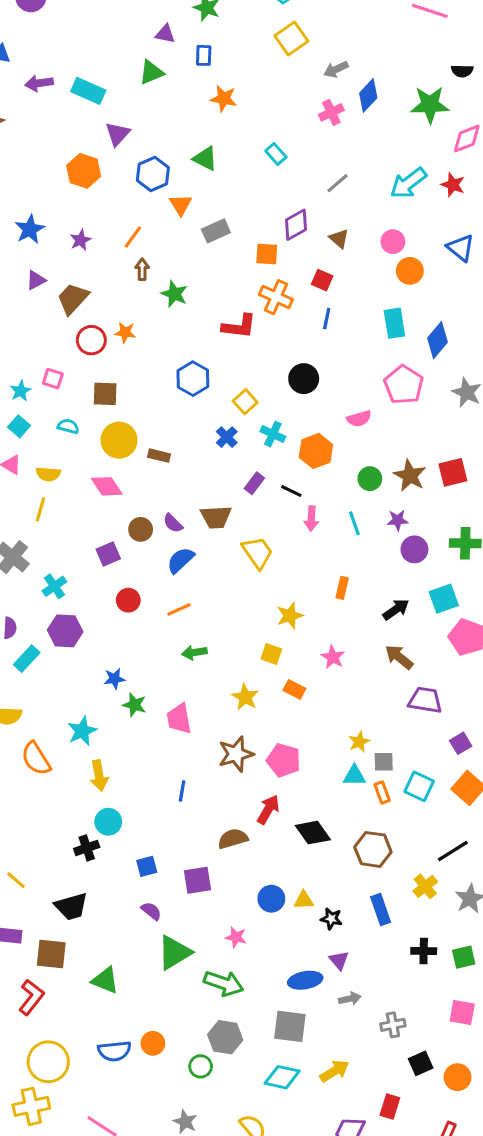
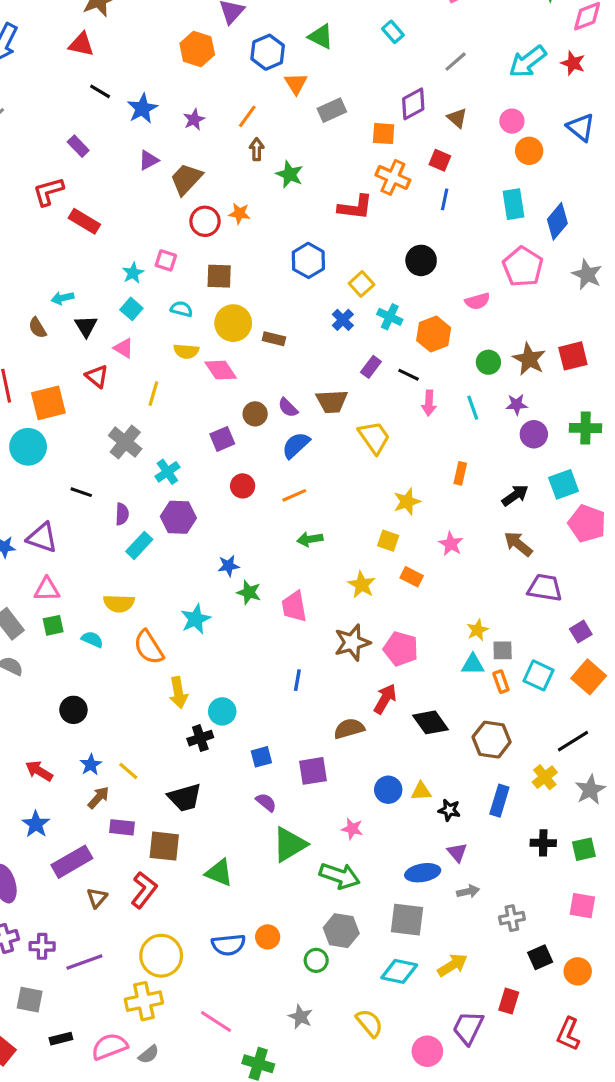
yellow semicircle: (48, 474) -> (186, 351), moved
yellow arrow: (99, 776) -> (178, 693), moved
blue rectangle: (381, 909) -> (499, 801), turned 36

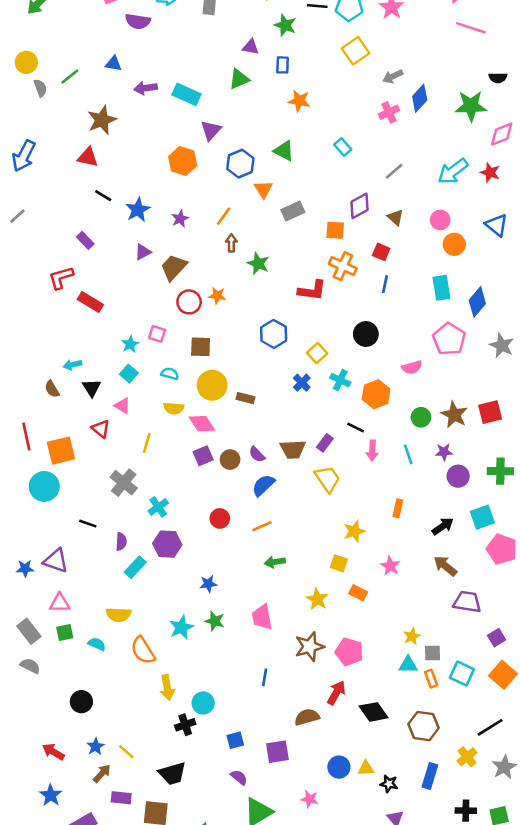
purple rectangle: (371, 367) -> (325, 443), moved
purple square: (222, 439) -> (203, 456), moved
green star: (249, 592) -> (215, 621), moved

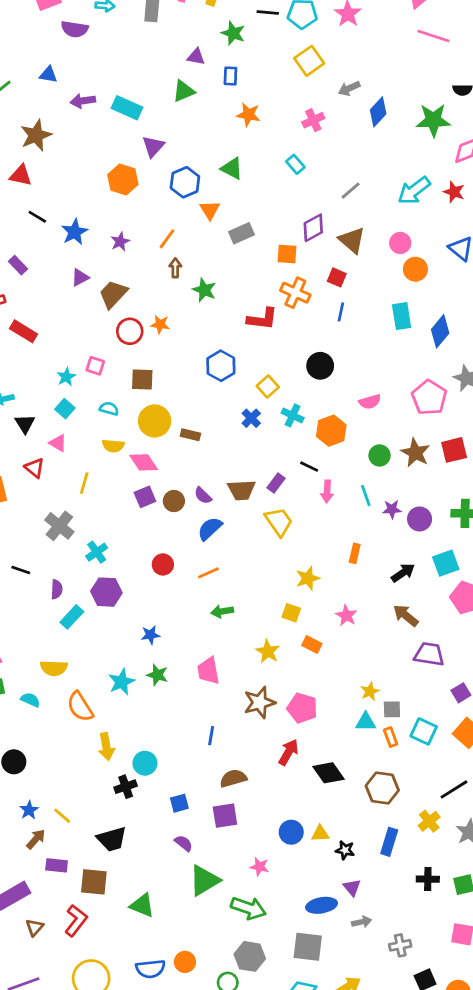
pink cross: (389, 112) -> (313, 120), moved
brown triangle: (395, 217) -> (352, 240), size x1.5
pink pentagon: (449, 339) -> (429, 398), moved
purple star: (444, 452) -> (392, 509), moved
brown semicircle: (307, 717) -> (233, 778), moved

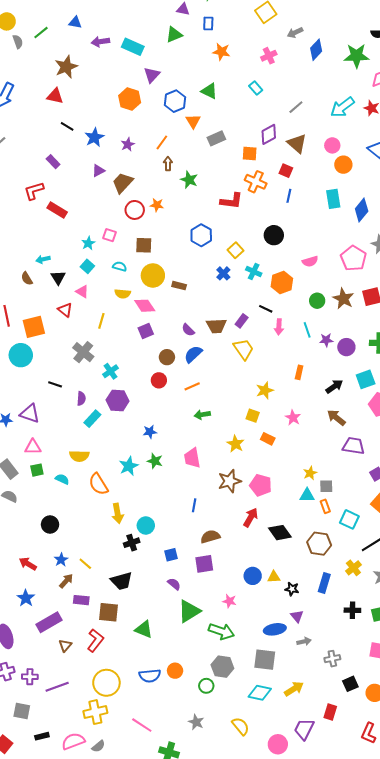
brown circle: (174, 501) -> (167, 357), moved
cyan square: (424, 731) -> (349, 519), moved

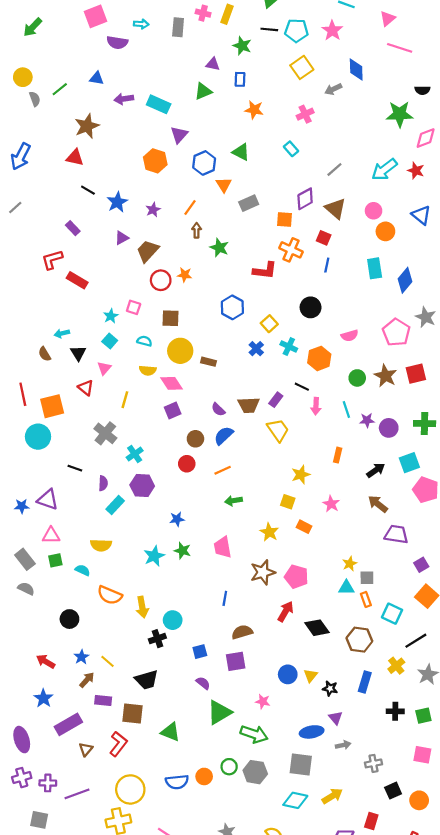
blue diamond: (316, 50) -> (356, 70), moved, turned -45
pink triangle: (82, 292) -> (104, 368), turned 40
orange semicircle: (98, 484) -> (110, 595), moved, turned -35
yellow triangle: (274, 577) -> (311, 675), turned -48
green circle: (206, 686) -> (229, 767), moved

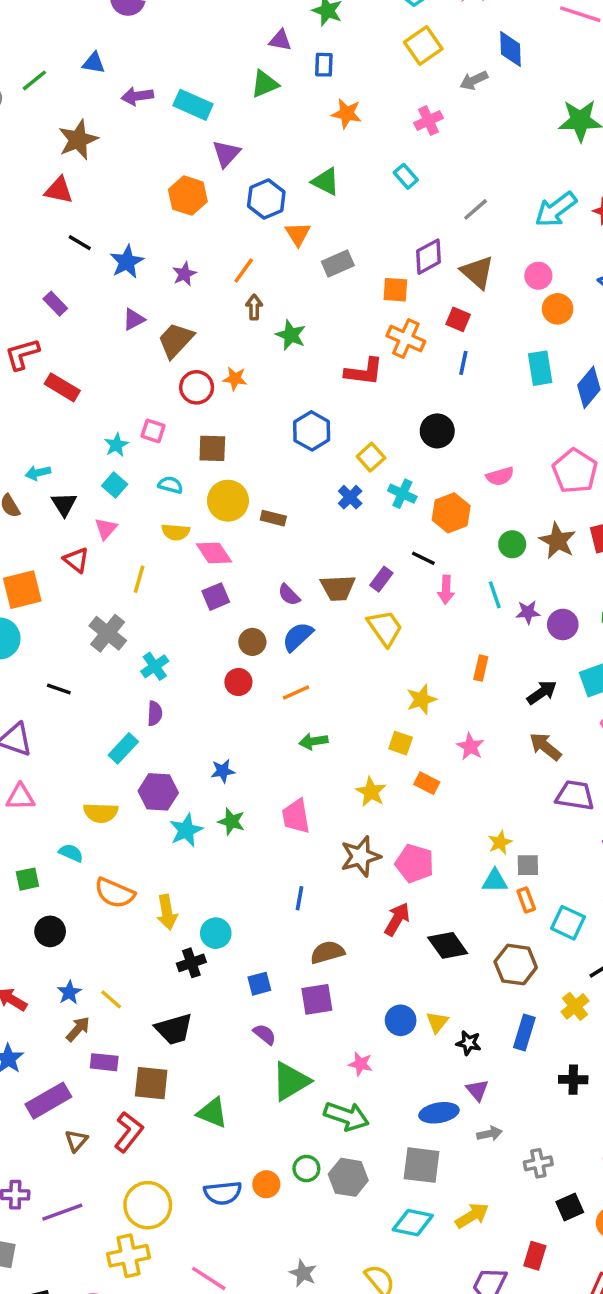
purple semicircle: (103, 483) -> (155, 713), moved
purple hexagon: (142, 485) -> (158, 792), moved
green square: (55, 560) -> (27, 879), moved

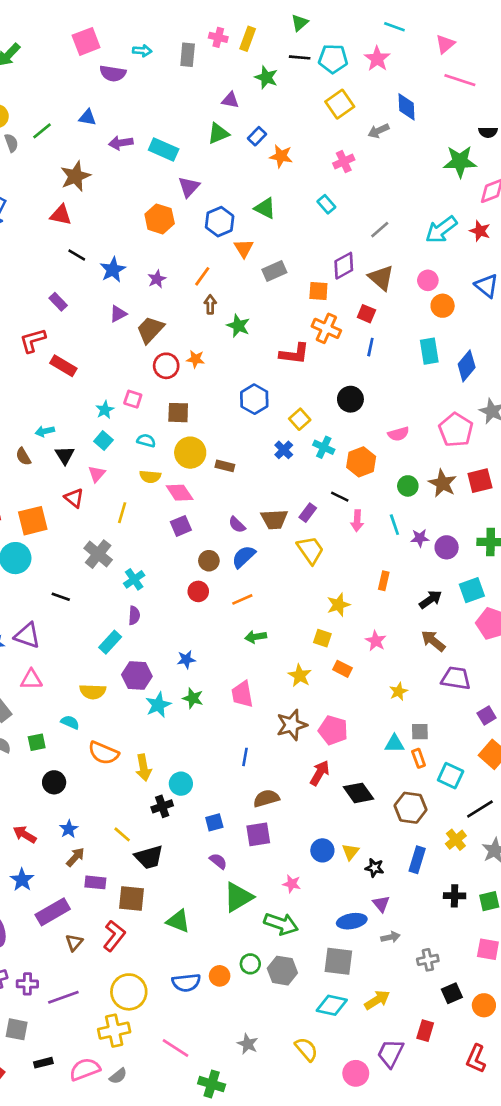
blue rectangle: (324, 65) -> (257, 136), moved, turned 42
yellow star: (500, 842) -> (398, 692), moved
yellow line: (111, 999) -> (122, 834), moved

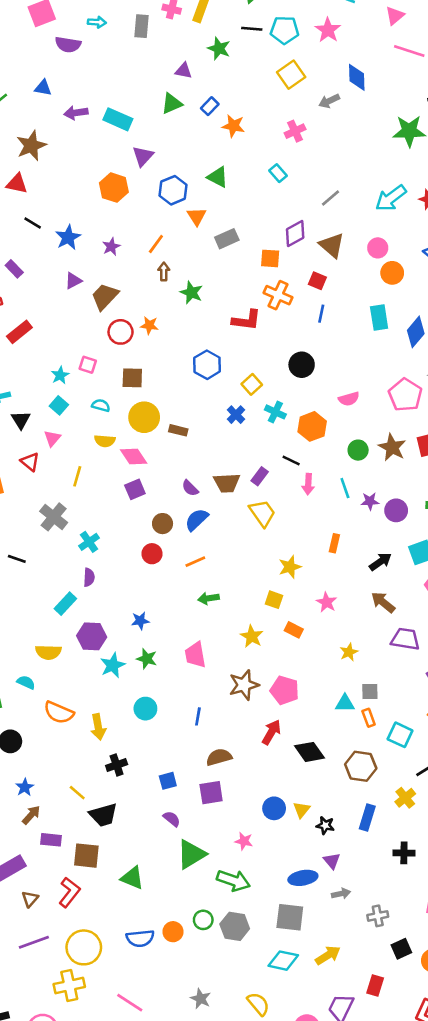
red rectangle: (63, 366) -> (19, 332), turned -70
cyan circle: (181, 784) -> (145, 709), moved
purple line: (63, 997) -> (34, 942), moved

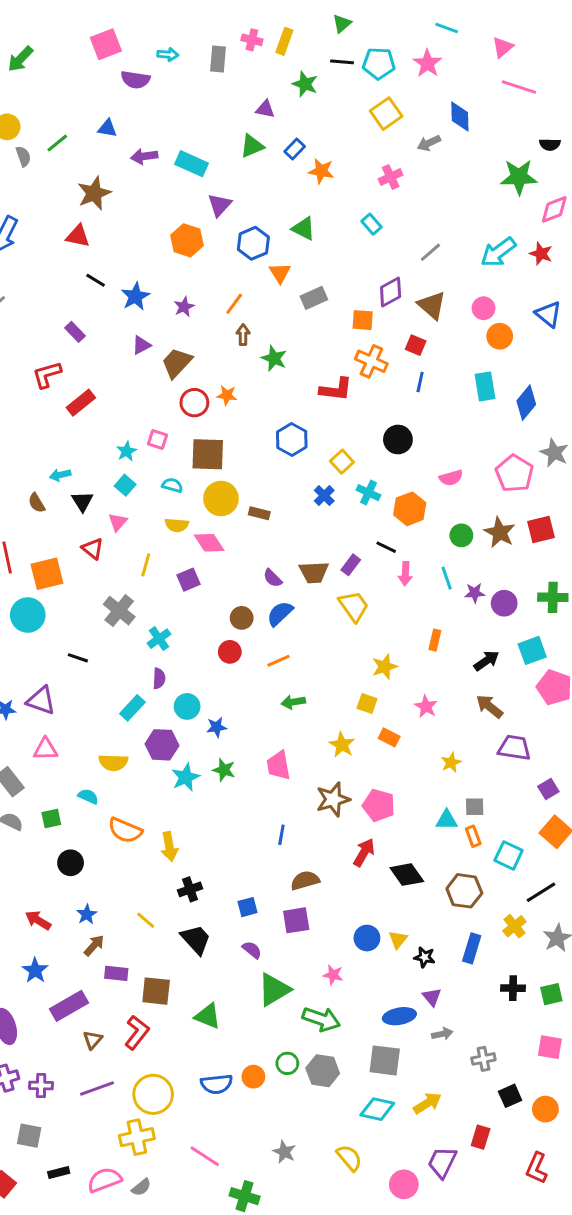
brown square: (132, 378) -> (208, 454), size x1.4
purple square: (135, 489) -> (189, 580), moved
cyan circle: (145, 709) -> (187, 706), moved
black trapezoid: (103, 815) -> (196, 939), moved, turned -116

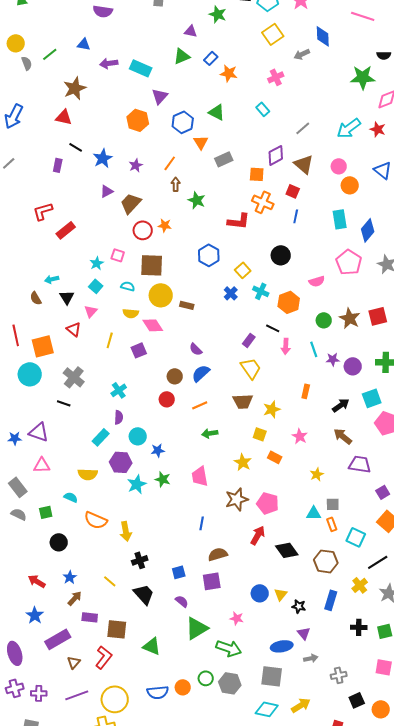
purple rectangle: (75, 332) -> (58, 165), moved, turned 56
pink pentagon: (514, 473) -> (349, 262), moved
brown trapezoid: (314, 572) -> (243, 401), moved
gray cross: (119, 611) -> (74, 377), moved

